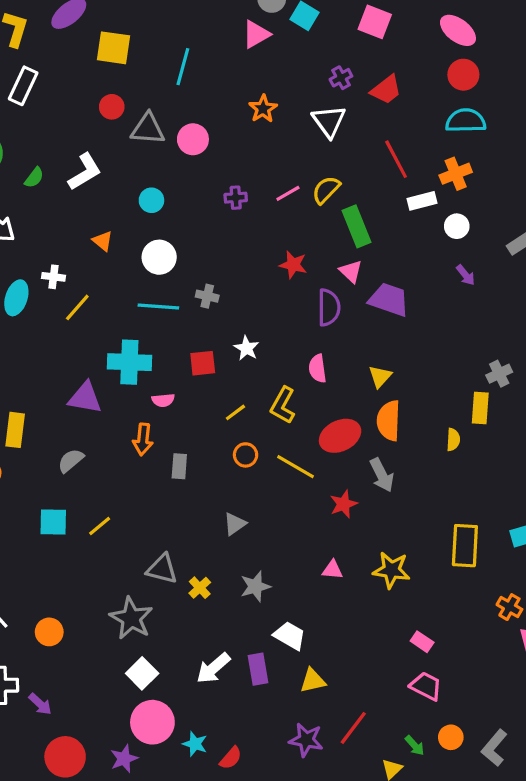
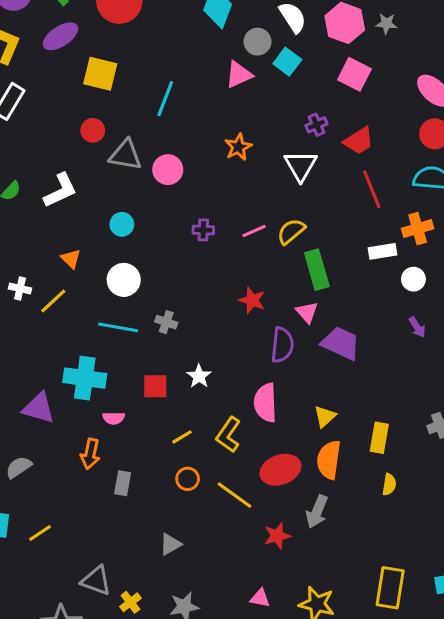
red line: (396, 159) -> (372, 189), moved
yellow line: (77, 307) -> (53, 301), moved
pink semicircle: (318, 368) -> (265, 403), size x1.4
yellow rectangle: (480, 408) -> (379, 438), moved
gray arrow: (382, 475) -> (317, 512), turned 44

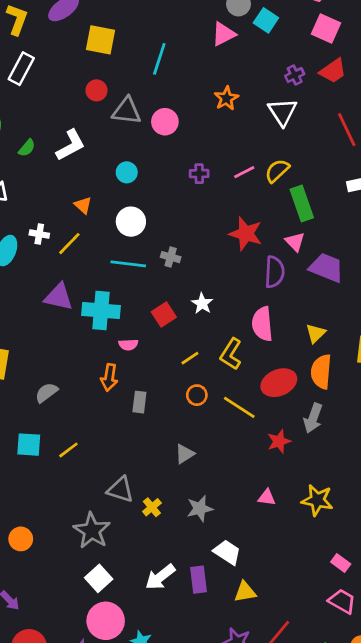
red trapezoid: (359, 141) -> (333, 71), moved
red star: (252, 300) -> (246, 234), size x1.4
red square: (155, 386) -> (164, 314), turned -30
purple triangle: (39, 408) -> (59, 297), moved

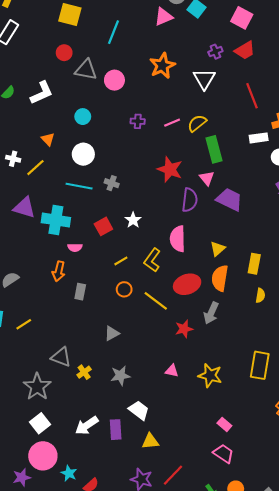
orange star: (226, 98) -> (162, 66), size x1.4

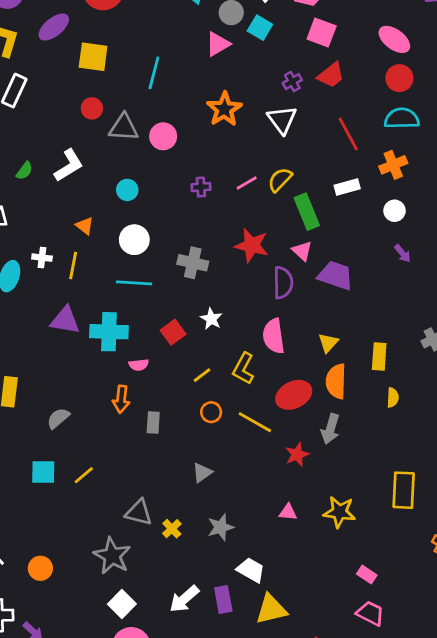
white rectangle: (259, 138) -> (347, 187), moved
yellow line: (35, 168) -> (73, 265), turned -30
gray cross: (112, 183) -> (193, 263), moved, size x1.5
yellow triangle: (150, 441) -> (271, 609), size x1.4

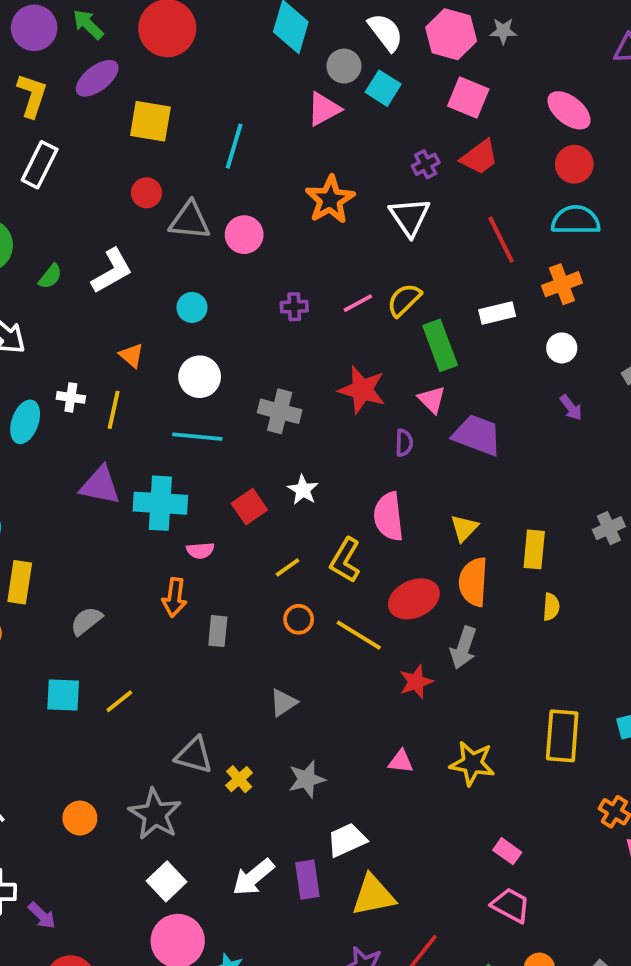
purple semicircle: (283, 283) -> (404, 443), size x0.6
orange circle: (40, 568) -> (80, 818), moved
white trapezoid: (251, 570) -> (347, 840), turned -56

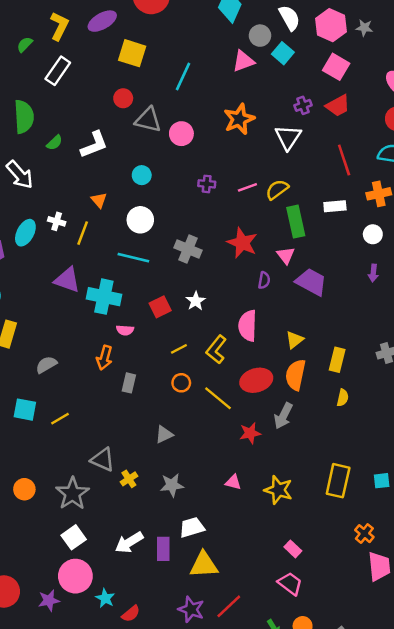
purple arrow: (571, 408) -> (373, 273), turned 35

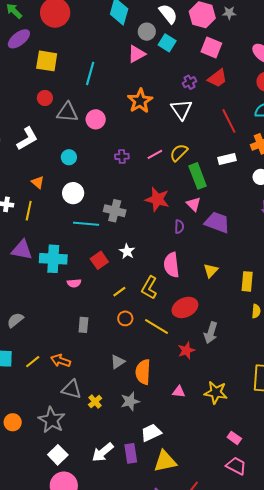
cyan line: (133, 258) -> (86, 224), moved
orange arrow: (104, 358) -> (61, 361), moved, turned 102
orange semicircle: (296, 375) -> (143, 372), moved

